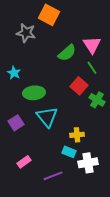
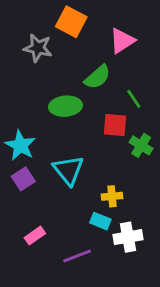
pink triangle: (92, 45) -> (122, 41), moved, turned 30
cyan star: (14, 73) -> (20, 145), moved, size x1.5
red square: (79, 86) -> (115, 125), turned -36
green ellipse: (34, 93) -> (65, 106), moved

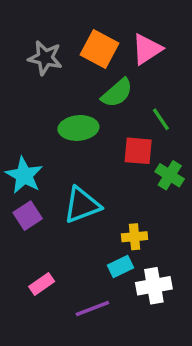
orange square: (71, 22) -> (100, 49), moved
cyan triangle: (68, 170) -> (82, 205), turned 48
cyan rectangle: (100, 221) -> (121, 266), turned -48

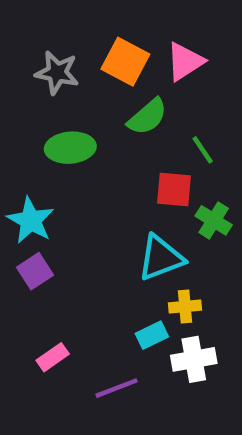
green ellipse: (78, 128) -> (70, 148), moved
cyan triangle: (82, 205) -> (161, 258), moved
yellow cross: (135, 237) -> (185, 306), moved

